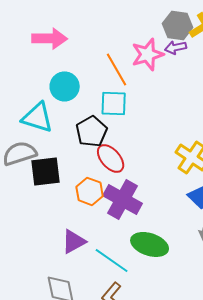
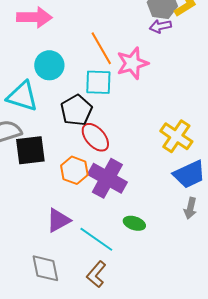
pink star: (148, 54) -> (132, 63), moved
green ellipse: (150, 244) -> (134, 223), size x0.6

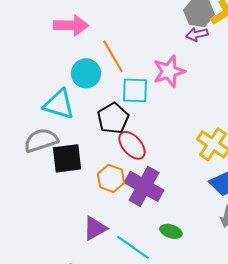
orange line: (101, 48) -> (113, 56), moved

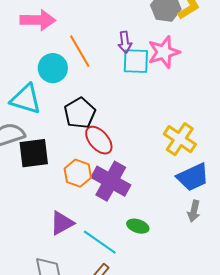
purple arrow: (197, 34) -> (125, 42), moved, turned -85
pink star: (169, 71) -> (164, 52), moved
cyan square: (135, 90) -> (136, 61), moved

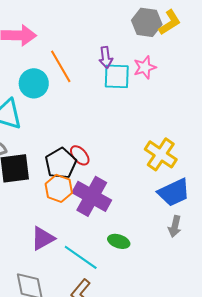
pink star: (164, 52) -> (145, 67), size x0.7
black pentagon: (80, 113) -> (61, 163), moved
red ellipse: (99, 140) -> (80, 155), size x0.7

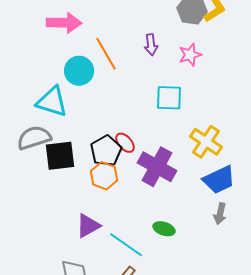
cyan square: (117, 76) -> (169, 98), moved
purple cross: (92, 196) -> (157, 167), moved

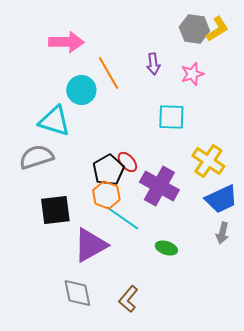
black square: (60, 156) -> (55, 210), moved
purple triangle: (88, 226) -> (90, 245), size x1.4
cyan line: (126, 245) -> (122, 218), moved

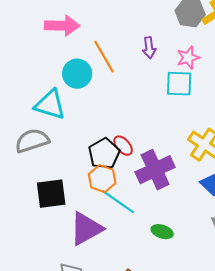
cyan square: (171, 117) -> (179, 84), moved
purple cross: (159, 186) -> (155, 170), turned 36

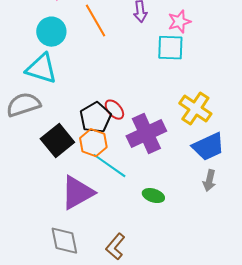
cyan circle: (77, 74) -> (51, 32), moved
black square: (51, 194) -> (57, 141), moved, turned -32

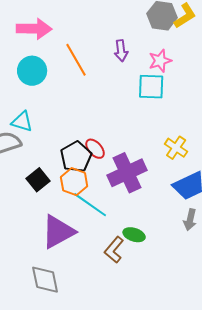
cyan triangle: (41, 69) -> (22, 122), moved, size x0.7
yellow cross: (195, 109) -> (176, 148), size x0.7
black square: (57, 141) -> (38, 180), size x0.7
brown L-shape: (115, 247) -> (114, 250), moved

